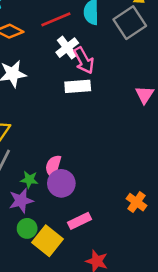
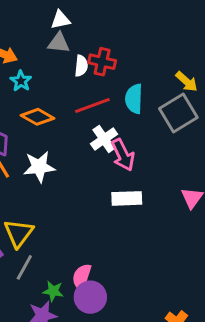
white rectangle: (78, 86) -> (127, 198), moved

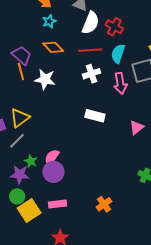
red cross: (102, 62) -> (114, 27), moved
white semicircle: (81, 66) -> (91, 23), size x1.6
pink arrow: (123, 155) -> (120, 83), moved

